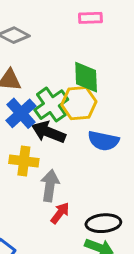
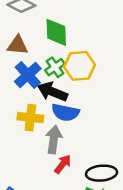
green diamond: (86, 77) -> (56, 32), moved
green cross: (51, 105) -> (55, 67), size x0.7
blue semicircle: (103, 141) -> (65, 112), moved

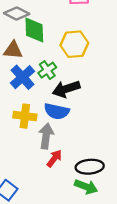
green diamond: (56, 32) -> (34, 30), moved
yellow hexagon: (80, 66) -> (74, 44), moved
black arrow: (52, 92) -> (66, 89), moved, turned -40

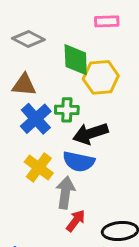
green diamond: (34, 30) -> (76, 60), moved
green cross: (47, 70) -> (67, 110), turned 36
yellow cross: (25, 116) -> (39, 167), turned 30

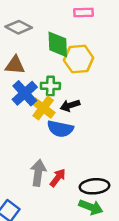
black arrow: (90, 134) -> (70, 106), size x0.7
yellow cross: (39, 167) -> (43, 108), moved
gray arrow: (65, 193) -> (38, 173), moved

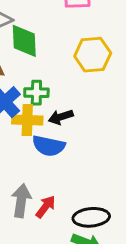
green diamond: (58, 44) -> (24, 41), moved
yellow hexagon: (79, 59) -> (93, 55), moved
yellow cross: (43, 108) -> (27, 120), turned -35

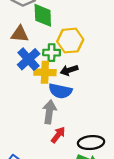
yellow hexagon: (93, 55) -> (70, 41), moved
gray arrow: (21, 201) -> (49, 112), moved

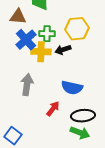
yellow hexagon: (70, 41) -> (77, 29), moved
blue semicircle: (60, 91) -> (72, 88), moved
gray arrow: (49, 112) -> (27, 85), moved

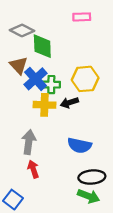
brown triangle: (18, 17) -> (19, 65), turned 42
blue cross: (26, 40) -> (36, 79), moved
red arrow: (53, 109) -> (33, 169), moved, turned -56

